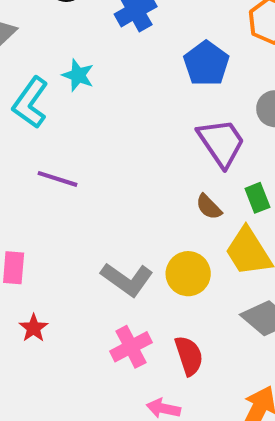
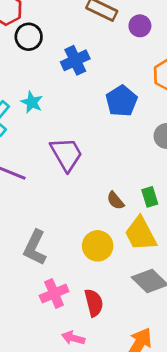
purple trapezoid: (221, 143) -> (66, 154), moved
gray L-shape: (127, 279) -> (35, 248), moved, turned 76

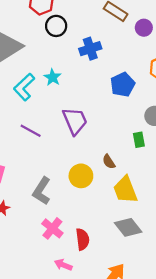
green rectangle: (150, 197) -> (139, 140), moved
yellow circle: (98, 246) -> (81, 176), moved
pink cross: (54, 294) -> (52, 228), turned -35

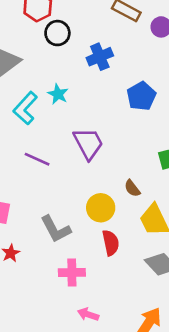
gray L-shape: (42, 191) -> (56, 229), turned -56
pink cross: (52, 228) -> (72, 272), turned -35
red semicircle: (83, 239) -> (111, 243), moved

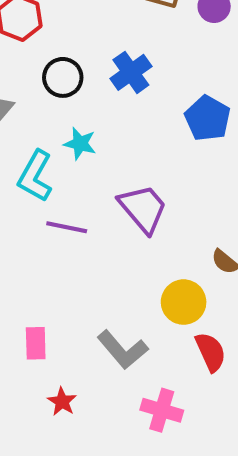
black circle: (57, 33) -> (63, 77), moved
purple line: (37, 159) -> (67, 227), moved
pink cross: (72, 272) -> (162, 410), turned 30

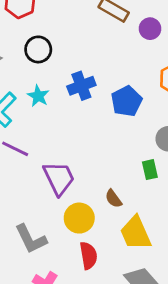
blue cross: (131, 72) -> (81, 86), moved
purple trapezoid: (143, 208) -> (59, 178), moved

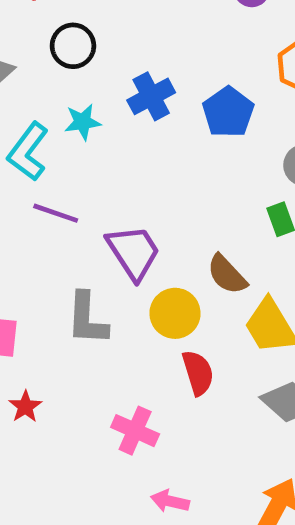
cyan star: (38, 96) -> (83, 122), turned -30
brown semicircle: (113, 199) -> (227, 274), size x1.4
gray L-shape: (31, 239) -> (87, 319), moved, turned 36

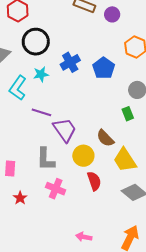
black circle: (73, 46) -> (36, 42), size x1.4
purple line: (56, 213) -> (41, 112), moved
pink cross: (135, 431) -> (56, 189), moved

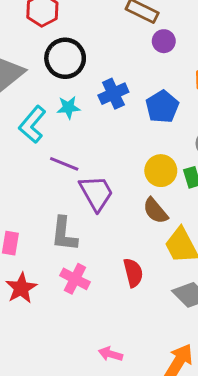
purple circle: (112, 14) -> (164, 41), moved
yellow circle: (83, 156) -> (161, 171), moved
red star: (20, 198) -> (21, 288), size x1.5

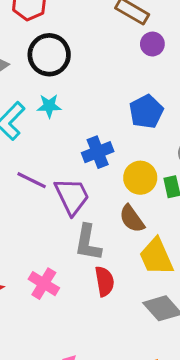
blue cross: (113, 94) -> (98, 152), moved
purple line: (64, 164) -> (32, 180), moved
gray L-shape: (64, 234) -> (88, 243), moved

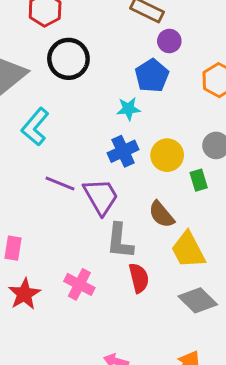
cyan star: (49, 106) -> (128, 109), moved
blue pentagon: (146, 112) -> (152, 76), moved
yellow circle: (140, 178) -> (167, 155), moved

